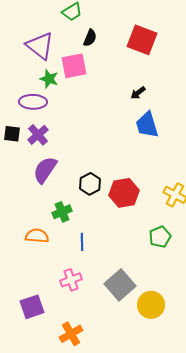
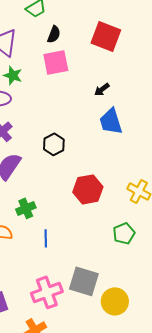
pink square: (74, 66) -> (56, 62), moved
black hexagon: (90, 184) -> (54, 144), moved
pink cross: (71, 280) -> (47, 292), moved, size x1.4
gray square: (120, 285) -> (84, 281), turned -32

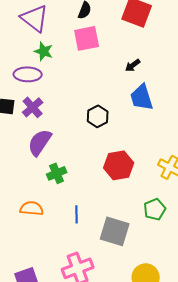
black hexagon: (54, 144) -> (98, 116), moved
green cross: (26, 208) -> (57, 173), moved
gray square: (84, 281) -> (115, 231), moved

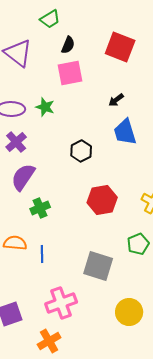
green star: (44, 51) -> (45, 107), moved
blue line: (77, 214) -> (42, 254), moved

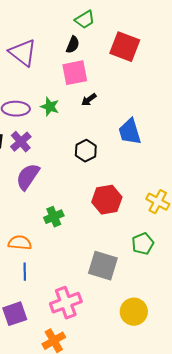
green trapezoid: (50, 19) -> (85, 20), moved
black arrow: (116, 100) -> (89, 100), moved
green cross: (40, 208) -> (54, 217), moved
blue line: (42, 254) -> (25, 272), moved

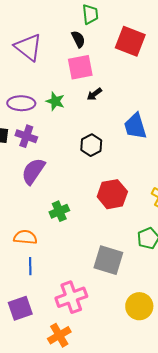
green trapezoid: (85, 20) -> (90, 14), turned -65
black semicircle: (73, 45) -> (78, 39), turned -48
purple cross: (21, 142) -> (26, 136), turned -30

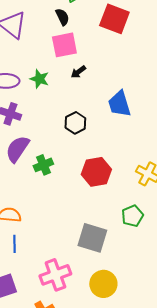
green cross: (59, 211) -> (43, 165), moved
yellow circle: (139, 306) -> (103, 284), moved

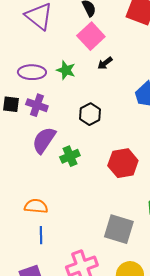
pink square: (64, 45) -> (91, 36), turned -32
black hexagon: (75, 123) -> (90, 114), moved

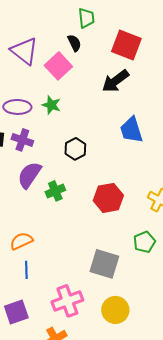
pink square: (91, 36) -> (58, 66), moved
black arrow: (105, 63) -> (115, 81), moved, size x1.8
orange semicircle: (36, 206) -> (21, 241), turned -30

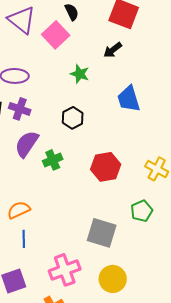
black arrow: (115, 81) -> (113, 50), size x0.7
green star: (51, 105) -> (80, 74), moved

